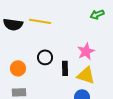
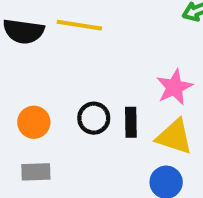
black circle: (45, 57) -> (94, 118), moved

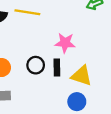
pink star: (174, 87) -> (65, 43), moved, turned 30

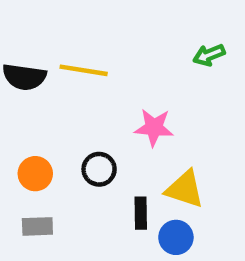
black rectangle: (57, 68) -> (141, 213), moved

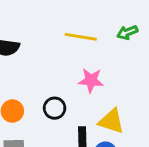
yellow line: (84, 70) -> (81, 37), moved

